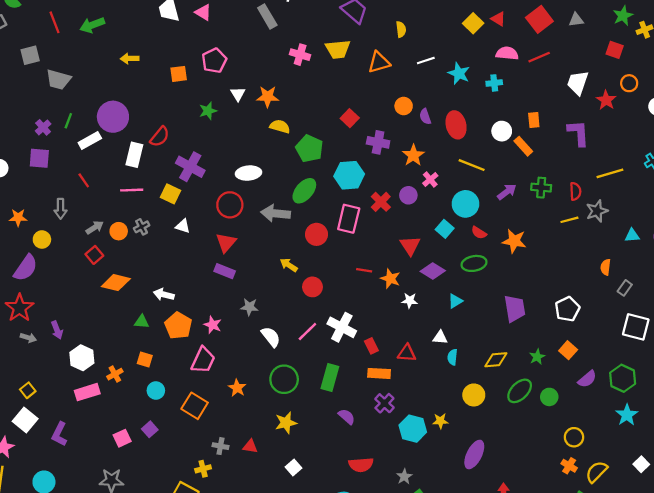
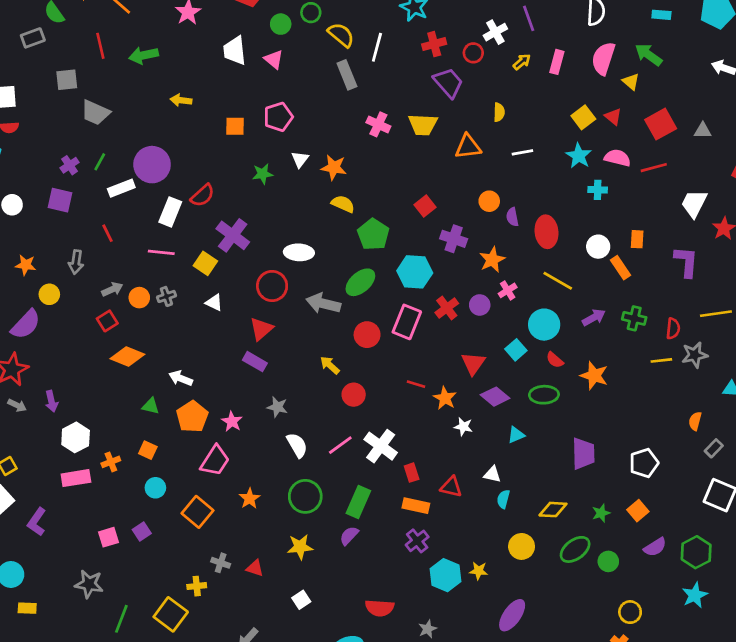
cyan star: (459, 73) -> (579, 156), moved
purple semicircle: (347, 417) -> (349, 536), moved, turned -96

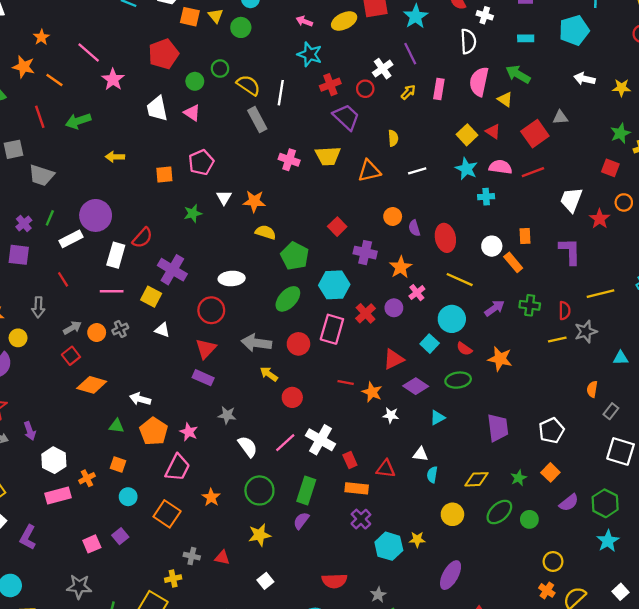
gray triangle: (703, 131) -> (560, 117), moved
gray arrow: (323, 303) -> (256, 343), moved
red triangle: (473, 363) -> (394, 359), turned 35

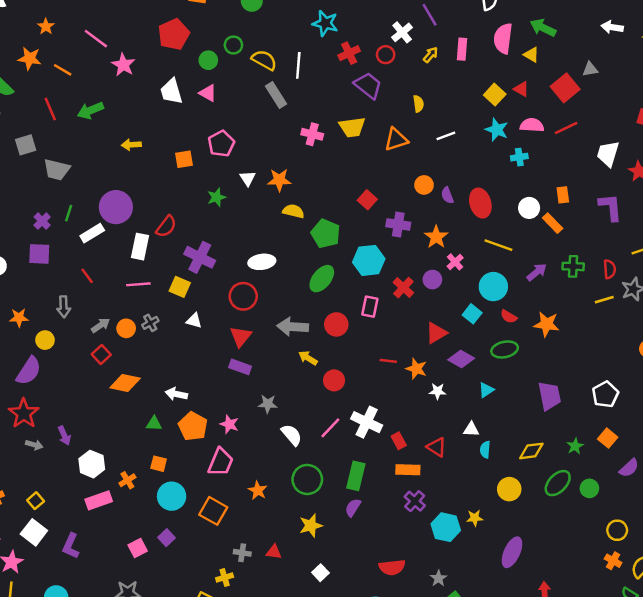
pink rectangle: (332, 329) -> (370, 307), size x0.7
red triangle: (386, 469) -> (436, 447), turned 30
cyan circle: (128, 497) -> (172, 496), size x1.5

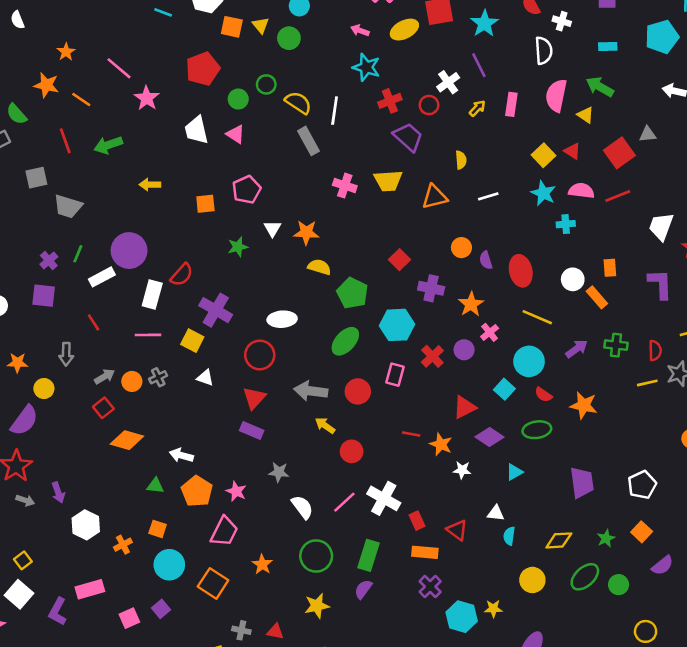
pink rectangle: (99, 500) -> (90, 589), moved

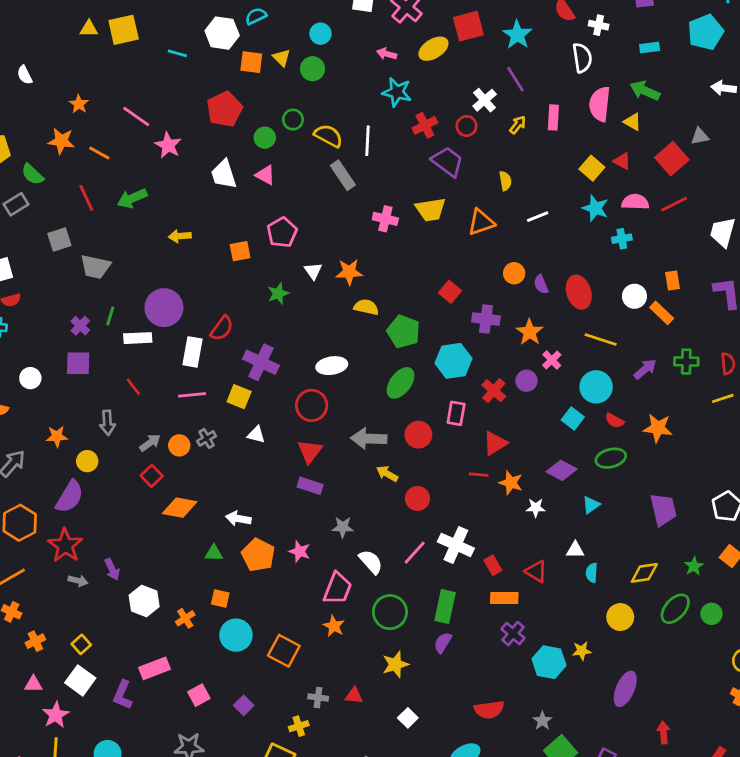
white rectangle: (102, 277) -> (138, 338), turned 30
red triangle: (464, 407) -> (495, 443), moved
pink trapezoid: (224, 532) -> (338, 588), moved
purple square: (161, 609) -> (244, 705), moved

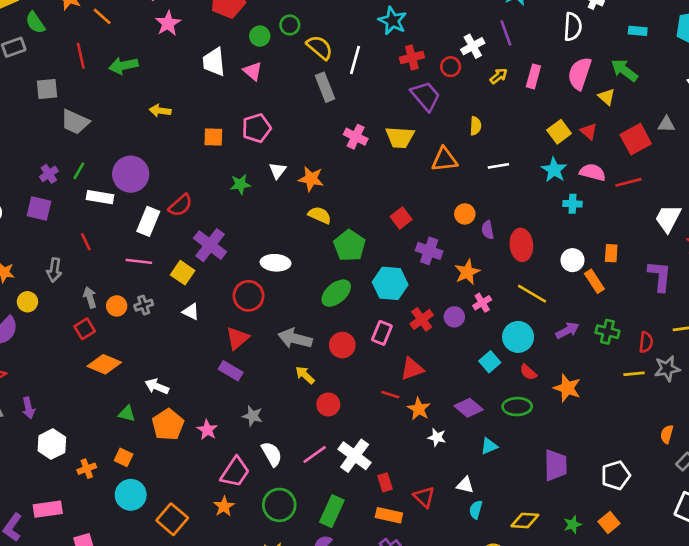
gray arrow: (150, 443) -> (90, 297), turned -84

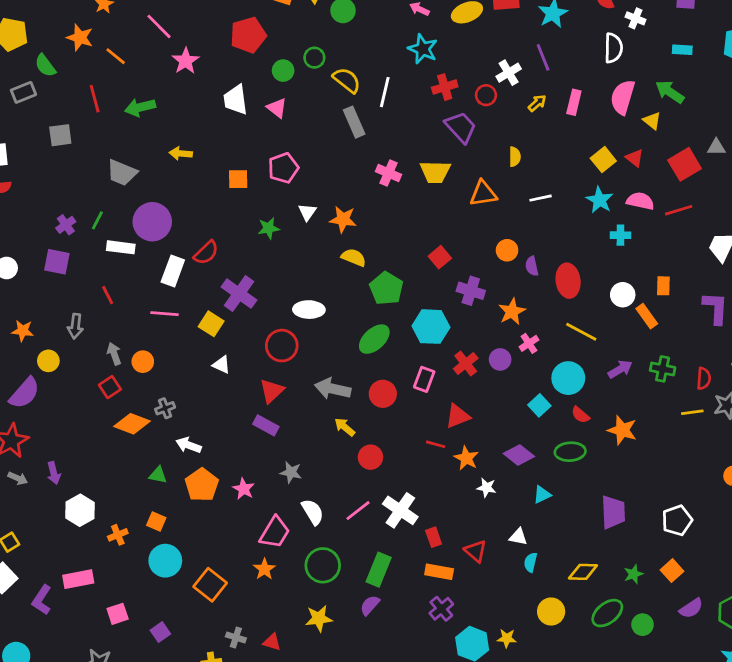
gray trapezoid: (75, 122) -> (122, 173), moved
gray cross: (144, 305) -> (165, 408), moved

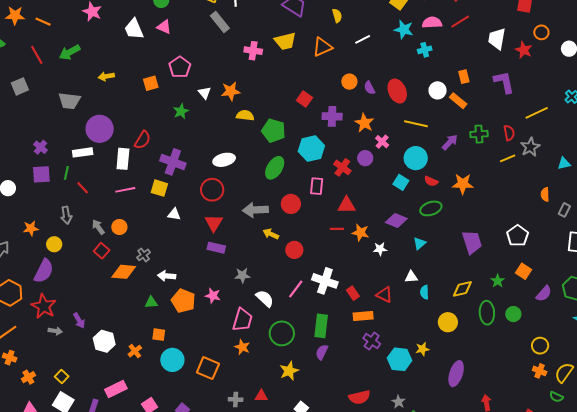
green line: (97, 220) -> (66, 173), moved
red triangle: (458, 416) -> (347, 205), turned 36
green ellipse: (607, 613) -> (487, 313), turned -40

